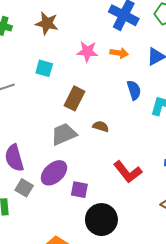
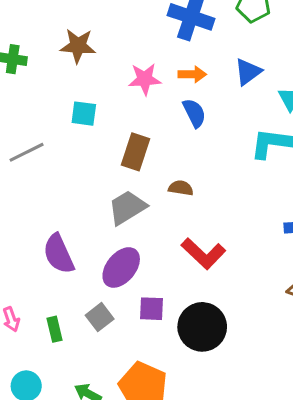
blue semicircle: (134, 90) -> (194, 113), moved
red L-shape: (128, 172) -> (203, 254), moved
gray square: (24, 188) -> (100, 317), moved, turned 30
purple square: (79, 190) -> (151, 309), moved

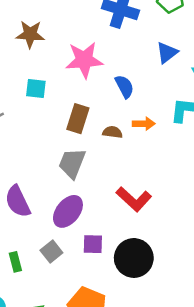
orange arrow: (192, 74) -> (144, 124), moved
pink star: (145, 79) -> (84, 60), size x1.4
brown semicircle: (181, 188) -> (112, 132), moved
gray trapezoid: (127, 207) -> (72, 163), turned -36

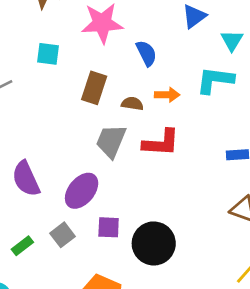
gray trapezoid: (72, 163) -> (111, 141), moved
red L-shape: (134, 199) -> (161, 143), moved, turned -40
green rectangle: (15, 262) -> (22, 246), turned 66

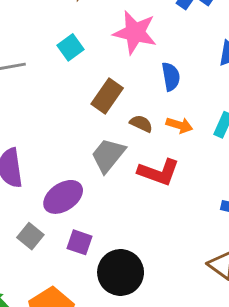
cyan square: (48, 54) -> (71, 47), turned 30
gray square: (62, 235) -> (30, 236), turned -30

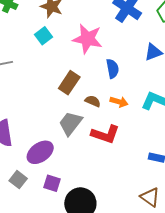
cyan square: (71, 47) -> (43, 36), moved

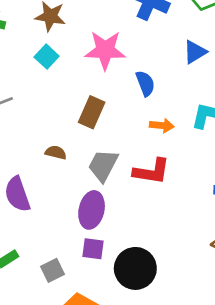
brown semicircle: (93, 101) -> (56, 153), moved
purple ellipse: (40, 152) -> (92, 210), moved, turned -32
gray square: (18, 180) -> (52, 270), moved, turned 36

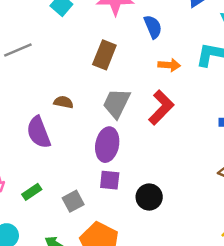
brown semicircle: (56, 153) -> (64, 102), moved
red L-shape: (152, 171) -> (161, 107), turned -52
black circle: (135, 268) -> (149, 197), size x0.7

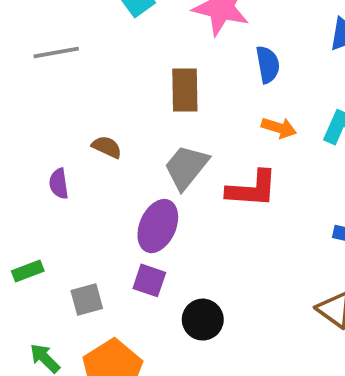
brown rectangle: (104, 55) -> (185, 90), turned -36
red L-shape: (161, 107) -> (252, 189), turned 36
purple semicircle: (39, 132) -> (59, 184), size x0.6

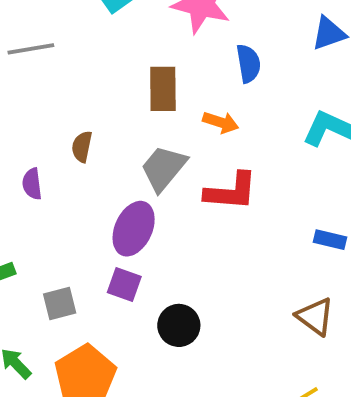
orange arrow: (279, 128) -> (221, 122), moved
brown semicircle: (107, 147) -> (82, 147), turned -104

